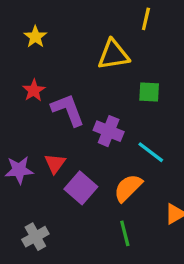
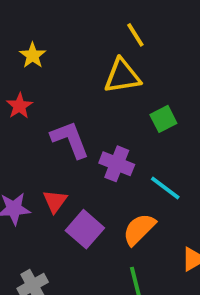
yellow line: (146, 19) -> (135, 35), moved, turned -45
red star: (34, 90) -> (20, 106), moved
green square: (149, 92) -> (163, 119), turned -30

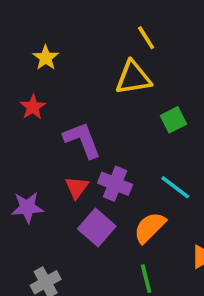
purple cross: (117, 164) -> (115, 184), moved
red triangle: (55, 201) -> (77, 187), moved

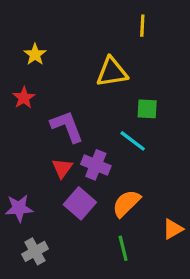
yellow line: (146, 38) -> (142, 26), moved, turned 35
green square: (173, 120) -> (147, 109), turned 30
cyan line: (175, 187) -> (133, 141), moved
purple star: (27, 207) -> (19, 208), moved

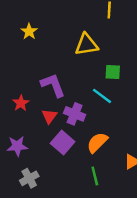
red star: (24, 98) -> (21, 103), moved

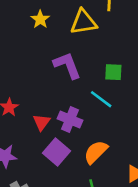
yellow star: (29, 31) -> (40, 19), moved
yellow triangle: (86, 45) -> (84, 22), moved
purple L-shape: (53, 85) -> (67, 65), moved

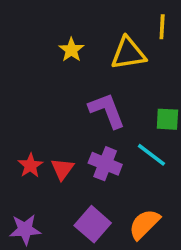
purple cross: (70, 120) -> (105, 164), moved
red triangle: (42, 122) -> (62, 169), moved

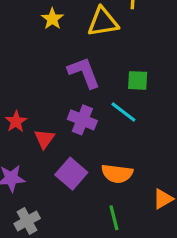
red triangle: (62, 169) -> (44, 139), moved
orange semicircle: (144, 224) -> (117, 174), turned -128

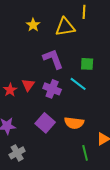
red triangle: (44, 139) -> (28, 85), moved
green line: (114, 218) -> (85, 153), moved

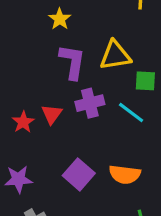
yellow triangle: (65, 27) -> (115, 55), moved
purple L-shape: (53, 59) -> (72, 62), moved, turned 30
purple cross: (52, 89) -> (90, 103), moved, turned -36

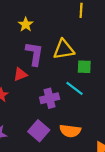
purple cross: (90, 103) -> (50, 98), moved
red triangle: (52, 114) -> (20, 74), moved, turned 32

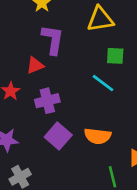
yellow triangle: (64, 49) -> (100, 19), moved
purple cross: (50, 98) -> (47, 101), moved

